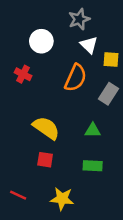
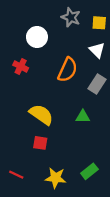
gray star: (79, 19) -> (71, 17), turned -30
white triangle: (89, 45) -> (97, 50), moved
yellow square: (111, 60) -> (99, 23), moved
green rectangle: (93, 166) -> (89, 171), moved, turned -42

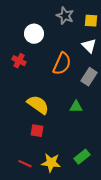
red line: (16, 175) -> (25, 164), moved

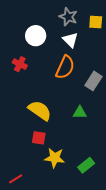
white triangle: (89, 46) -> (70, 40), moved
yellow star: (51, 163) -> (55, 158), moved
red line: (25, 164) -> (16, 179), moved, turned -56

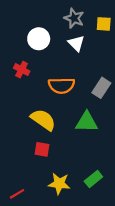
orange semicircle: (65, 67) -> (61, 86), moved, turned 65
green triangle: (80, 113) -> (87, 122), size x1.5
yellow star: (55, 158) -> (59, 184), moved

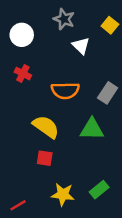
gray star: (74, 18) -> (64, 19), moved
yellow square: (104, 24) -> (110, 25), turned 35
white circle: (39, 39) -> (22, 35), moved

